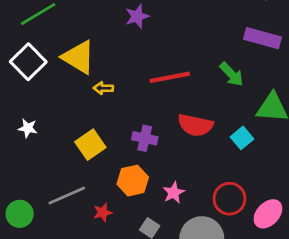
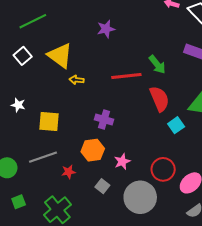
white square: (28, 62) -> (23, 56), size x0.7
green arrow: (232, 74) -> (157, 65), moved
red semicircle: (195, 125) -> (159, 99), moved, turned -130
yellow square: (90, 145) -> (49, 122), moved, turned 35

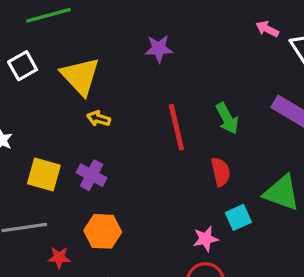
red line: (126, 76) -> (176, 127), turned 72
red semicircle: (159, 99) -> (221, 172), size x0.7
purple cross: (104, 120) -> (92, 175), moved
pink star: (122, 162) -> (205, 239), moved

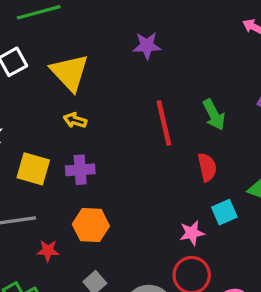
yellow arrow: (99, 119) -> (75, 120), moved
purple cross: (92, 175) -> (80, 170), turned -32

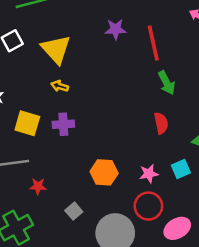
red line: (164, 123) -> (153, 43), moved
cyan square: (224, 212) -> (181, 169), moved
orange hexagon: (91, 225) -> (104, 172), moved

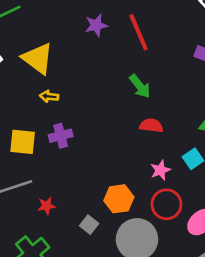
green arrow: (167, 83) -> (140, 86), moved
red semicircle: (161, 123) -> (151, 126), moved, turned -60
orange hexagon: (104, 172) -> (119, 199), moved

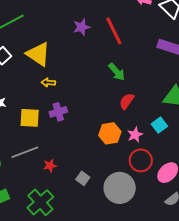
red semicircle: (151, 126) -> (127, 101), turned -60
orange hexagon: (119, 199) -> (110, 133), moved

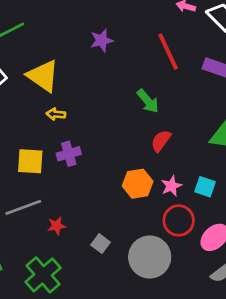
red line: (114, 31) -> (168, 52), moved
cyan square: (159, 125) -> (205, 187), moved, turned -35

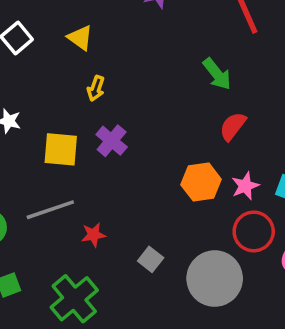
yellow triangle: (43, 76) -> (80, 38), size x0.6
yellow arrow: (56, 114) -> (96, 88), turned -78
purple cross: (69, 154) -> (112, 141), turned -35

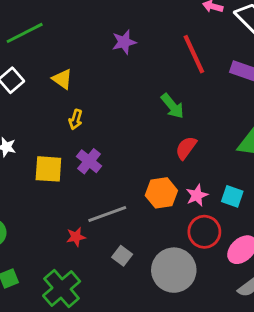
gray line: (50, 210) -> (107, 214), moved

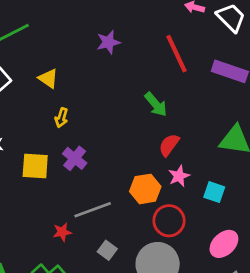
pink star: (197, 195) -> (179, 176), moved
red circle: (204, 232) -> (169, 221), moved

